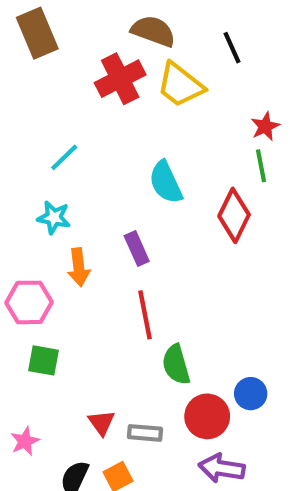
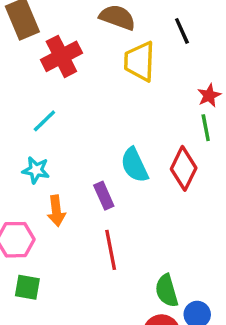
red cross: (120, 79) -> (61, 56), moved
yellow trapezoid: (180, 85) -> (139, 61), turned 54
cyan semicircle: (166, 182) -> (134, 165), moved
green semicircle: (176, 365) -> (167, 291), moved

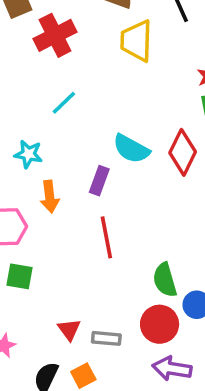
cyan line: (44, 121) -> (64, 103), moved
cyan semicircle: (134, 165) -> (131, 149), turned -36
purple rectangle: (104, 196) -> (99, 181), turned 44

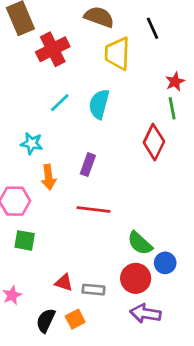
cyan semicircle: (131, 149) -> (99, 104), moved, turned 76
red line: (106, 237) -> (93, 209), turned -72
green semicircle: (165, 280) -> (140, 243), turned -32
red triangle: (69, 330) -> (64, 283), turned -36

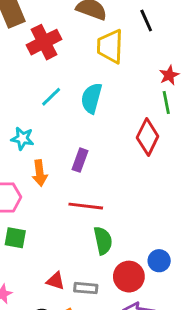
green semicircle: (140, 243) -> (103, 241), moved, turned -144

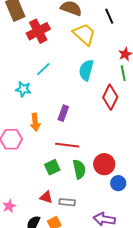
yellow trapezoid: (110, 46) -> (84, 34), turned 130
cyan semicircle: (91, 98) -> (86, 70), moved
cyan star: (22, 138) -> (23, 89), moved
green square: (15, 238) -> (52, 167), moved, turned -35
red circle: (129, 277) -> (104, 164), moved

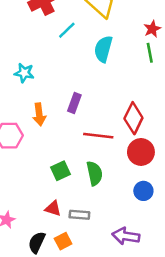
cyan line: (43, 69) -> (67, 30), moved
red diamond: (110, 97) -> (133, 118), moved
red line: (67, 145) -> (98, 136), moved
red circle: (104, 164) -> (141, 152), moved

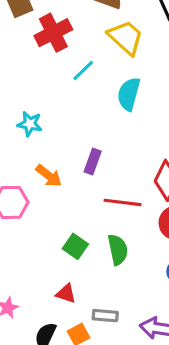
orange arrow: (39, 114) -> (49, 176), turned -45
green square: (61, 171) -> (75, 246), turned -30
gray rectangle: (79, 215) -> (105, 316), moved

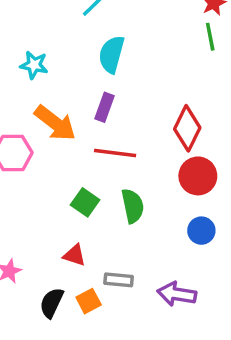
cyan semicircle: (129, 94) -> (112, 54), moved
orange arrow: (49, 176) -> (55, 123), size x1.4
red line: (122, 202) -> (115, 153), moved

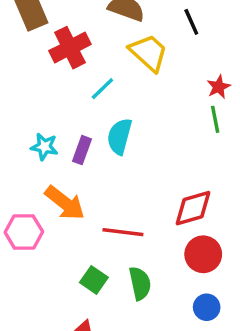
purple rectangle: (104, 107) -> (82, 150), moved
red diamond: (187, 128) -> (193, 208), turned 48

